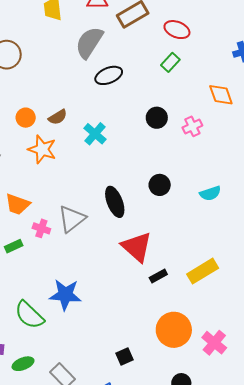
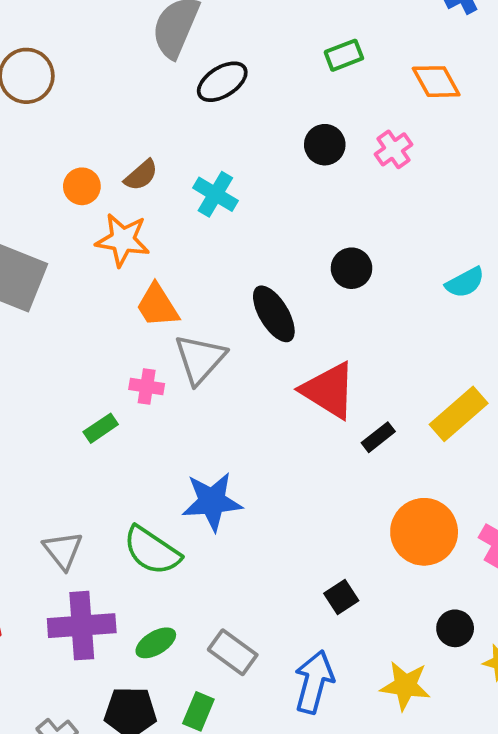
green rectangle: (170, 62) -> (344, 55), moved, turned 36
cyan semicircle: (210, 193) -> (465, 282), moved
orange trapezoid: (18, 204) -> (157, 306), moved, turned 48

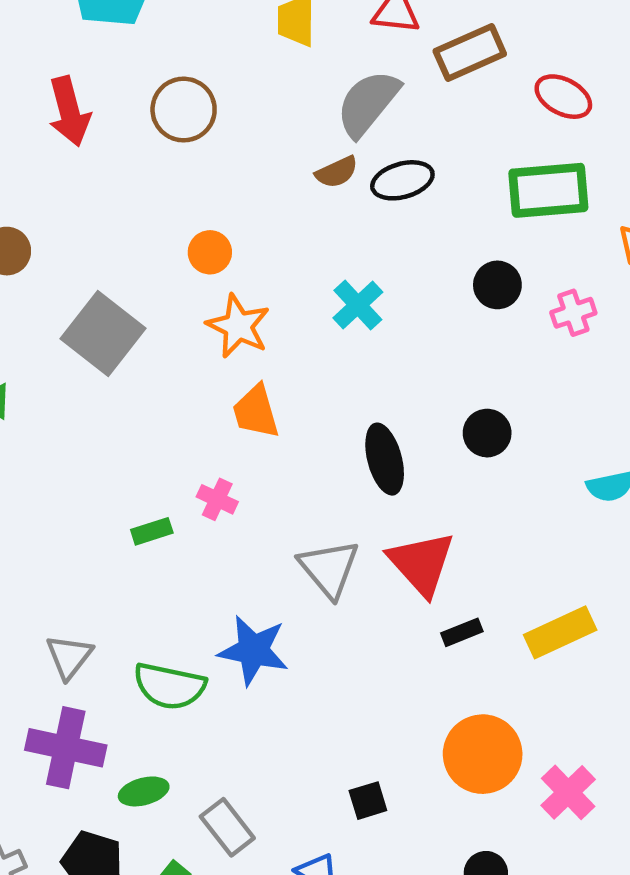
green rectangle: (344, 55) -> (548, 190), size x1.8
brown semicircle: (141, 175) -> (337, 172), moved
gray triangle: (200, 359) -> (329, 569), moved, turned -38
green semicircle: (152, 551) -> (169, 686), turned -38

